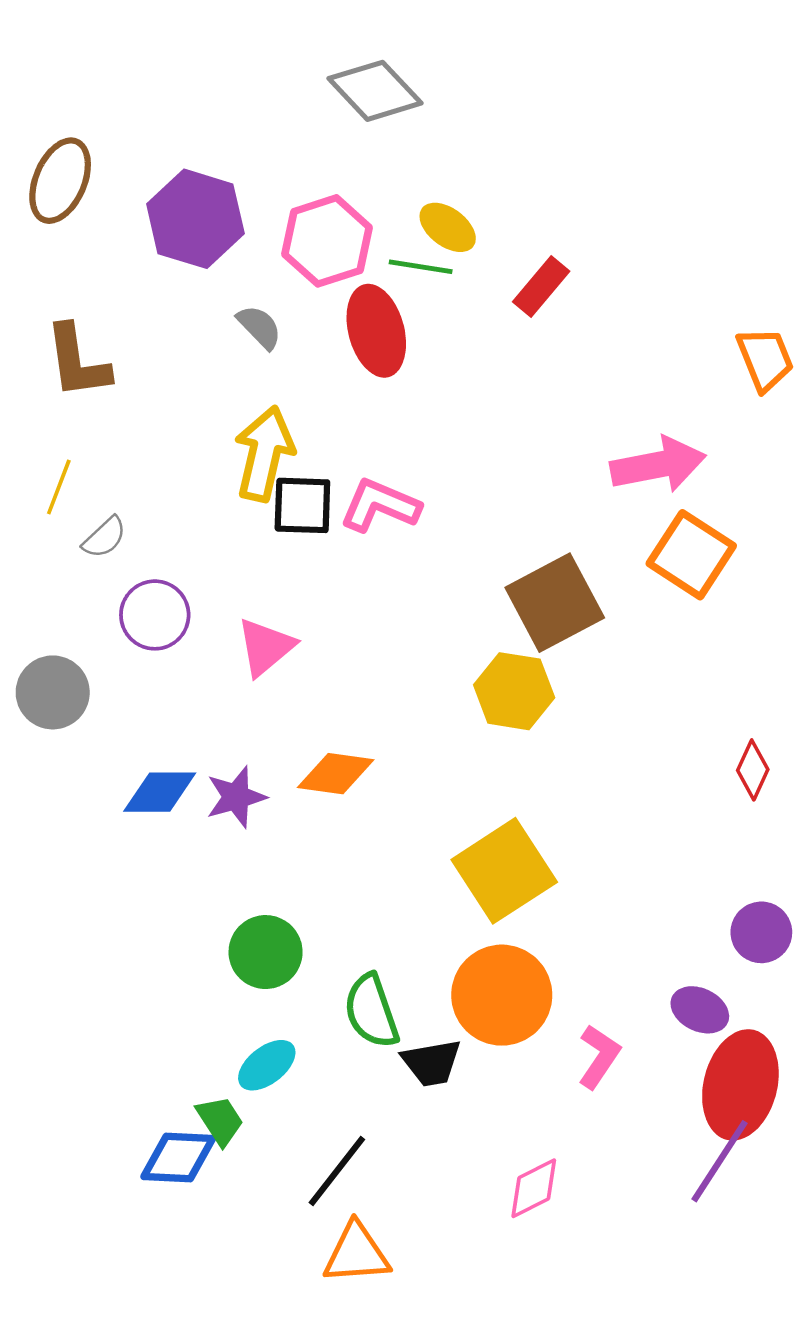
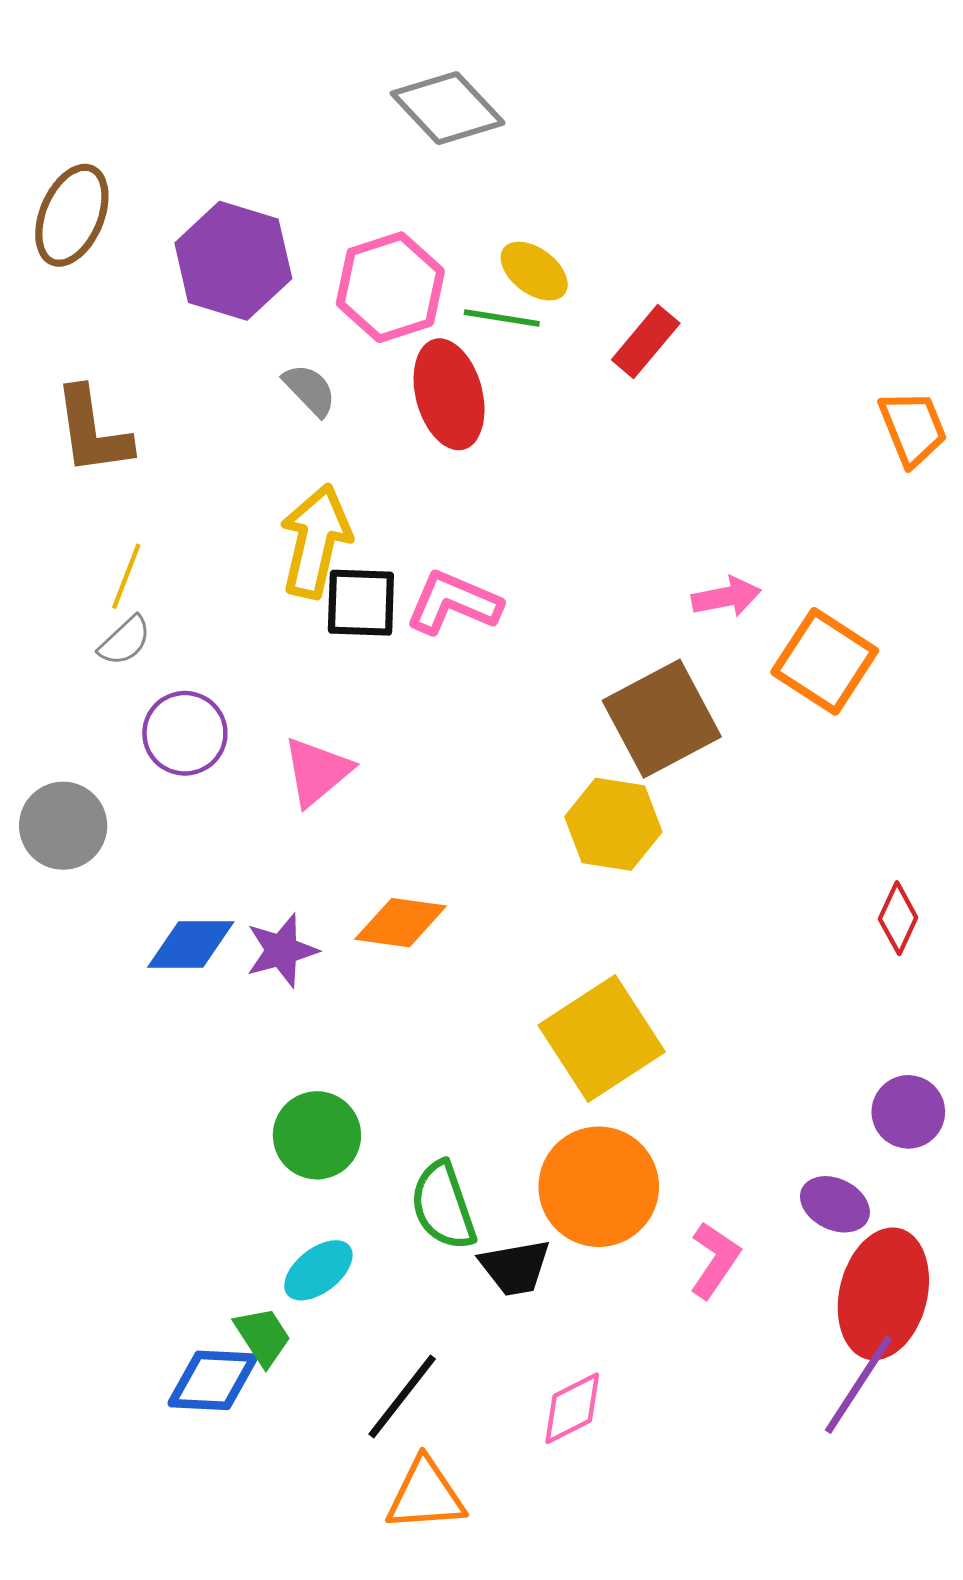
pink arrow: (658, 465) -> (726, 597), moved, size x0.6
yellow line: (59, 487) -> (126, 576), moved
pink diamond: (534, 1188) -> (572, 1408), moved

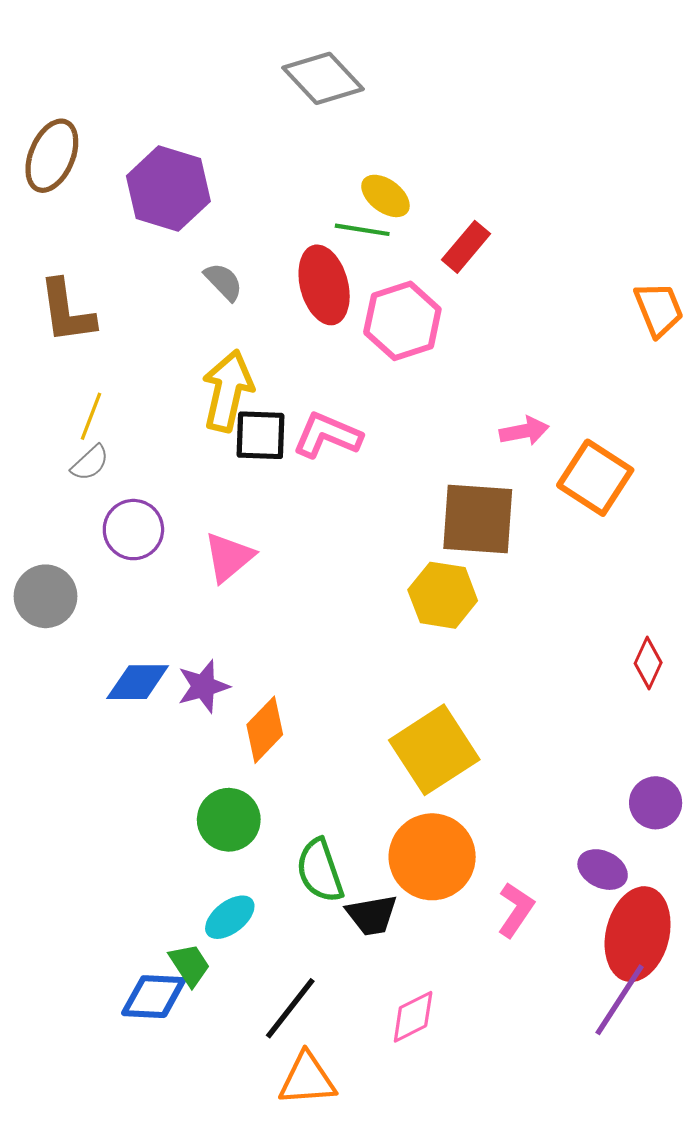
pink hexagon: (390, 287) -> (402, 321), moved
brown square: (662, 719) -> (478, 519), turned 32
orange diamond: (401, 923) -> (265, 730), moved, turned -54

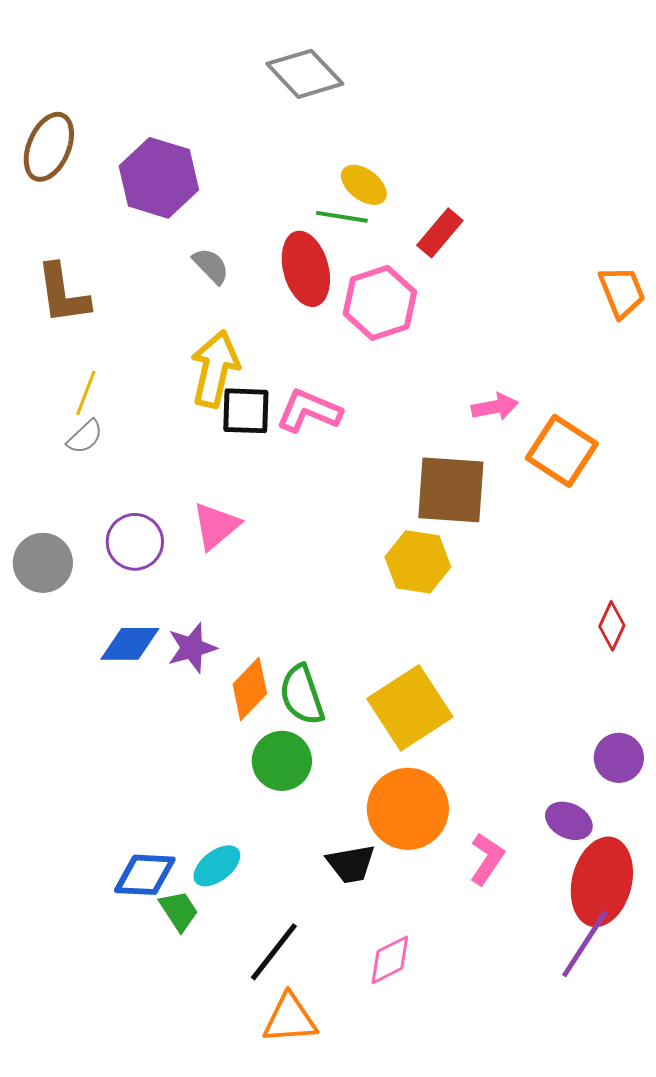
purple circle: (133, 530) -> (135, 542), moved
green circle: (229, 820) -> (282, 761), moved
green semicircle: (320, 871) -> (302, 695), moved
blue diamond: (154, 997) -> (145, 875), moved

